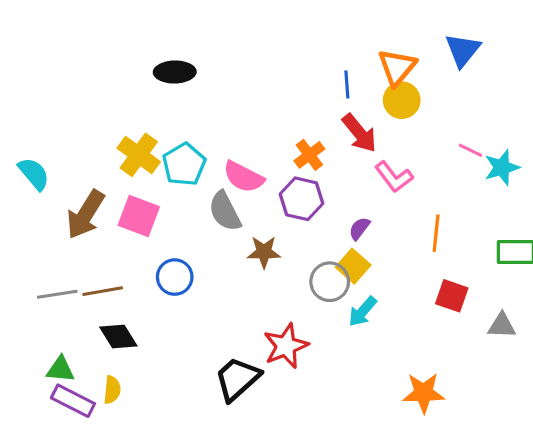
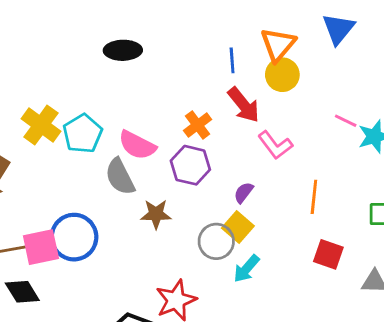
black ellipse: (175, 72) -> (123, 50), moved
pink square: (139, 216) -> (41, 247), moved, turned -33
blue circle: (175, 277) -> (74, 237), size x1.4

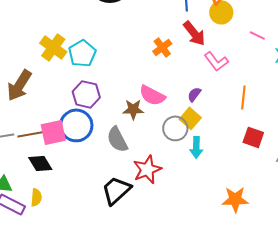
pink line: (346, 121) -> (257, 35), moved
pink semicircle: (137, 145) -> (152, 95), moved
purple hexagon: (190, 165) -> (86, 94), moved
gray semicircle: (120, 177) -> (117, 139), moved
cyan arrow: (246, 269) -> (196, 147), turned -40

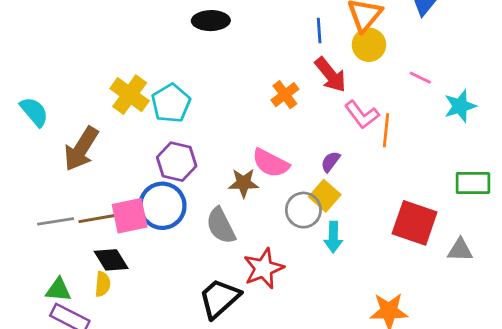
orange line: (243, 97) -> (386, 130), moved
red square: (253, 137) -> (415, 223), size x1.5
yellow semicircle: (36, 197) -> (103, 284), moved

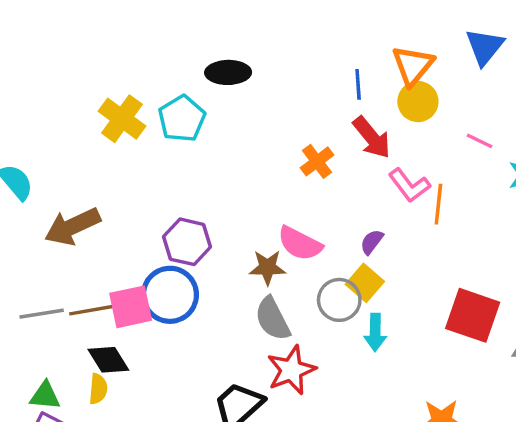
yellow cross: (130, 95) -> (122, 119), moved
cyan pentagon: (171, 103) -> (182, 119), moved
brown arrow: (81, 149) -> (72, 226), turned 33
gray semicircle: (221, 226) -> (273, 319), moved

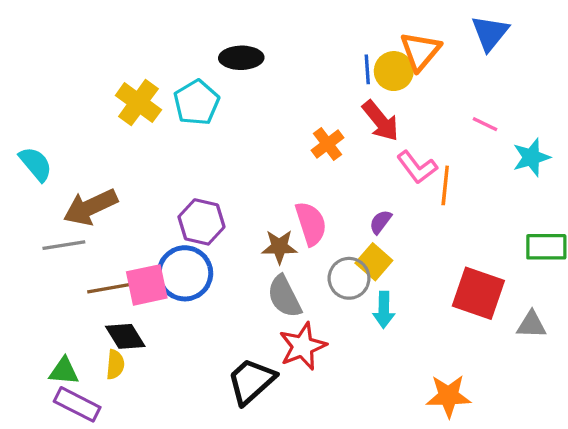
yellow circle: (418, 102) -> (394, 71), moved
pink semicircle: (300, 243) -> (311, 224), turned -135
gray line: (42, 314) -> (64, 245), moved

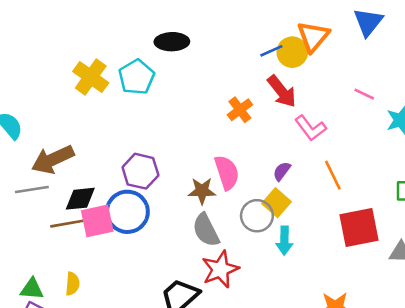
blue line: (367, 69) -> (271, 51), turned 70
orange line: (445, 185) -> (333, 175), moved, turned -32
red square: (478, 293) -> (359, 227), turned -30
black diamond: (125, 336) -> (80, 199), moved, turned -64

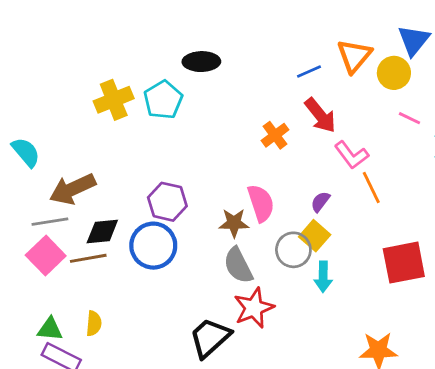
yellow circle: (292, 52) -> (394, 73), moved
yellow cross: (91, 77) -> (114, 100), turned 32
orange line: (333, 175) -> (371, 188), moved
pink square: (97, 221) -> (46, 256), moved, turned -32

